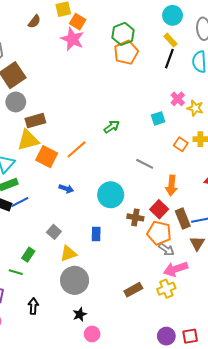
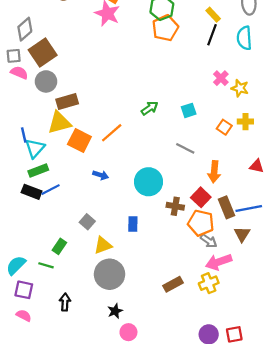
cyan square: (158, 118) -> (189, 110), moved

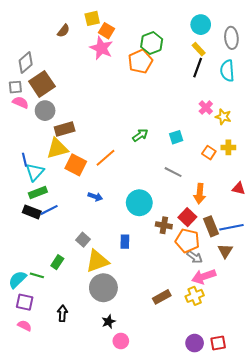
orange pentagon: (165, 28) -> (140, 61), moved
yellow triangle: (103, 245) -> (97, 261), size x1.4
green line: (46, 265) -> (37, 275), moved

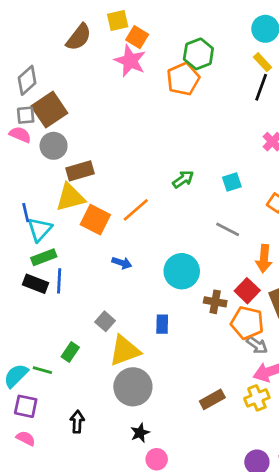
brown semicircle: (63, 31) -> (79, 37), size x1.5
gray square: (15, 87) -> (26, 115), moved
blue line: (49, 210) -> (59, 281), turned -60

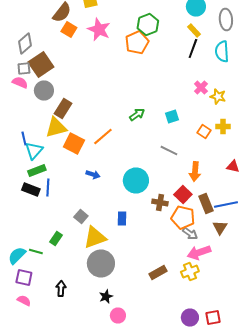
orange square: (137, 37) -> (69, 30), moved
brown rectangle: (80, 171) -> (63, 108), turned -42

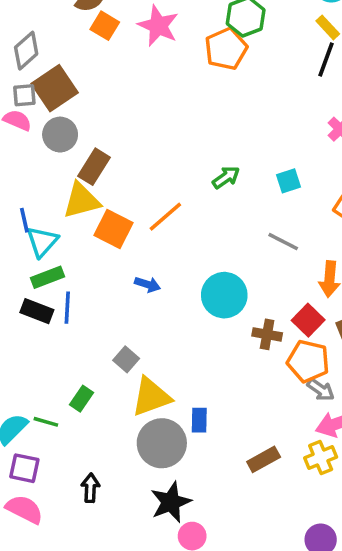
blue rectangle: (122, 218) -> (199, 420), moved
black star: (106, 296) -> (171, 502), size x1.6
pink semicircle: (24, 300) -> (24, 509), size x1.5

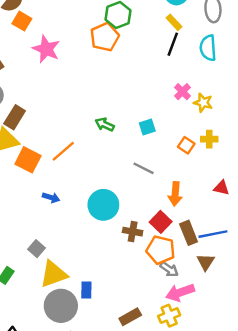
pink star: (158, 26) -> (46, 49), moved
green arrow: (226, 177) -> (105, 125), turned -120

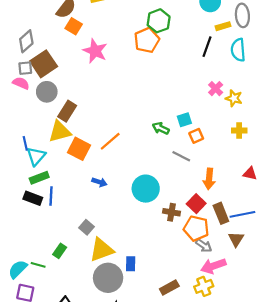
yellow rectangle: (174, 22) -> (223, 26), moved, turned -64
green arrow: (105, 125) -> (161, 128), moved
orange square: (186, 145) -> (196, 136), moved, turned 32

